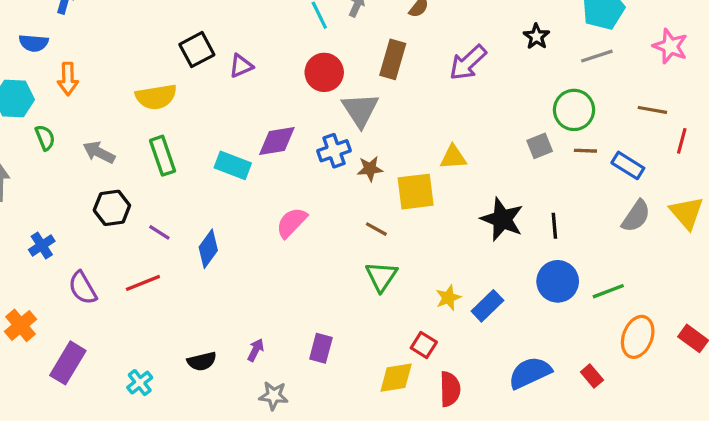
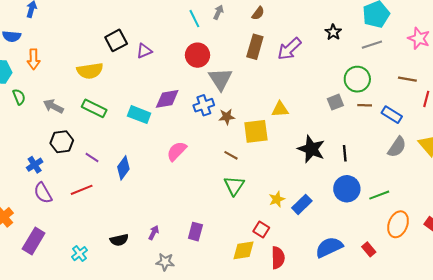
brown rectangle: (393, 59) -> (255, 47), moved
green rectangle: (163, 156) -> (94, 108), turned -45
blue cross: (42, 245) -> (35, 165), moved

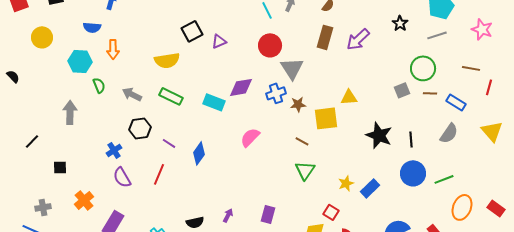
gray semicircle: (397, 147) -> (449, 133), moved
red line: (82, 190) -> (159, 174), turned -45

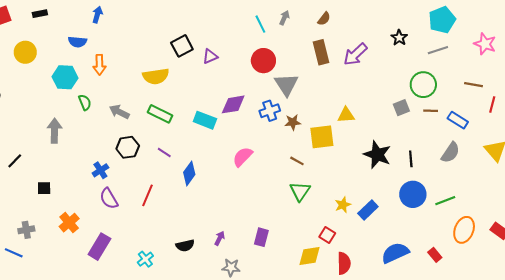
brown rectangle: (325, 37) -> (321, 52), turned -30
purple line: (169, 143) -> (164, 153), moved

